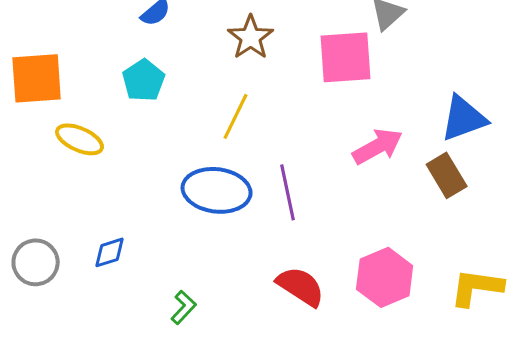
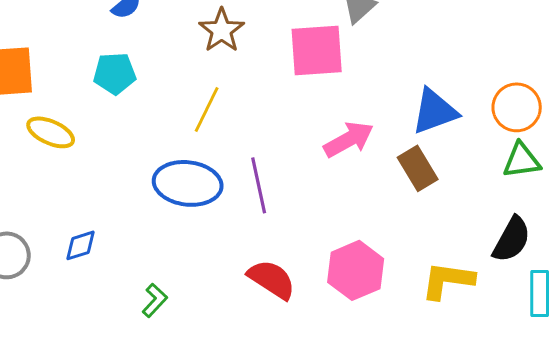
cyan pentagon: (144, 80) -> (115, 73), turned 30

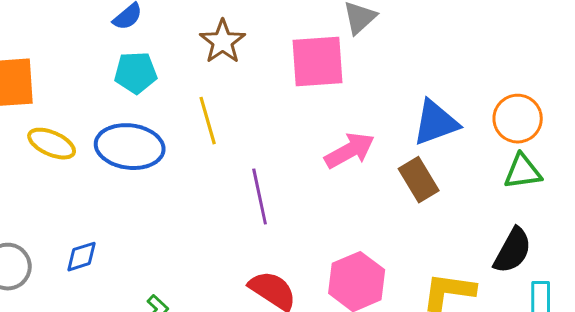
cyan pentagon: (115, 73) -> (136, 73), moved
yellow line: (207, 109) -> (208, 121), turned -42
blue ellipse: (188, 183) -> (130, 147), moved

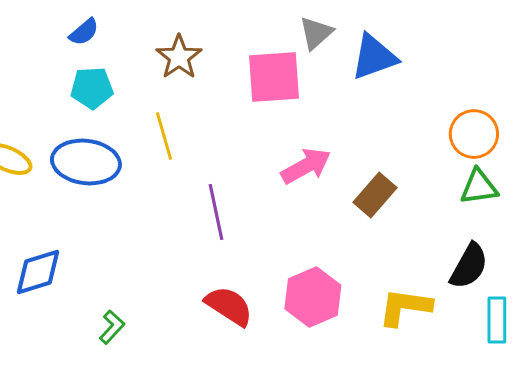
blue triangle: (436, 123) -> (374, 57), moved
brown rectangle: (419, 180) -> (375, 195), turned 72
blue diamond: (82, 257) -> (38, 272), size x1.5

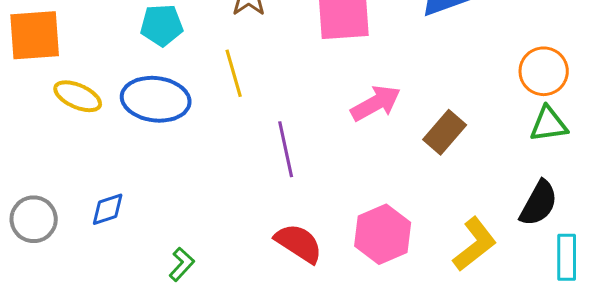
blue diamond: (38, 272) -> (108, 209), size x0.7
yellow L-shape: (405, 307) -> (475, 244), turned 134

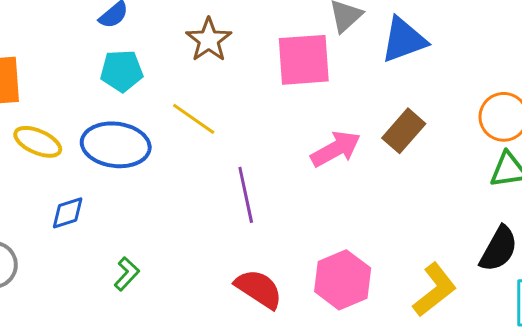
yellow line: (234, 73) -> (194, 119), turned -39
brown rectangle: (445, 132) -> (404, 131), moved
blue diamond: (108, 209) -> (68, 213), moved
green L-shape: (182, 264) -> (127, 274), moved

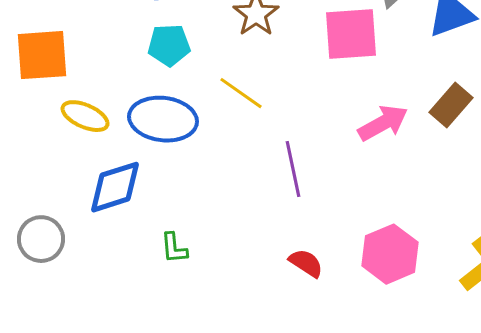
blue diamond: (68, 213) -> (115, 187), size x1.6
green L-shape: (127, 274) -> (174, 248), turned 132
red semicircle: (259, 289) -> (306, 263), size x0.7

